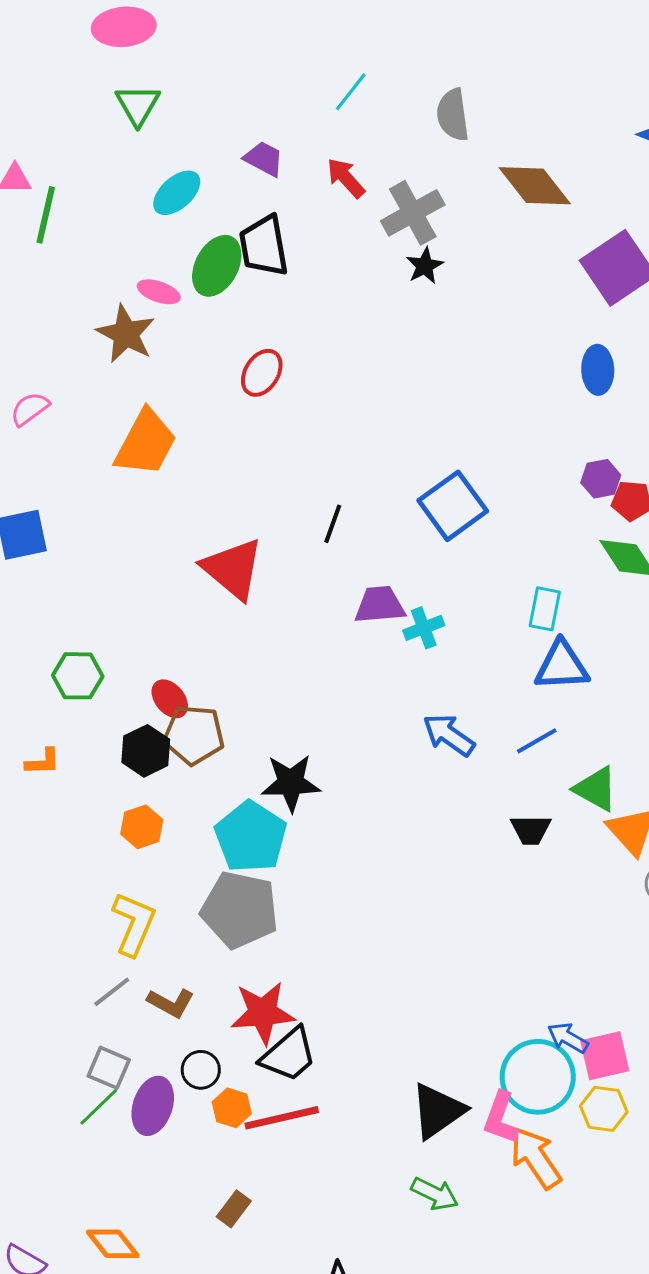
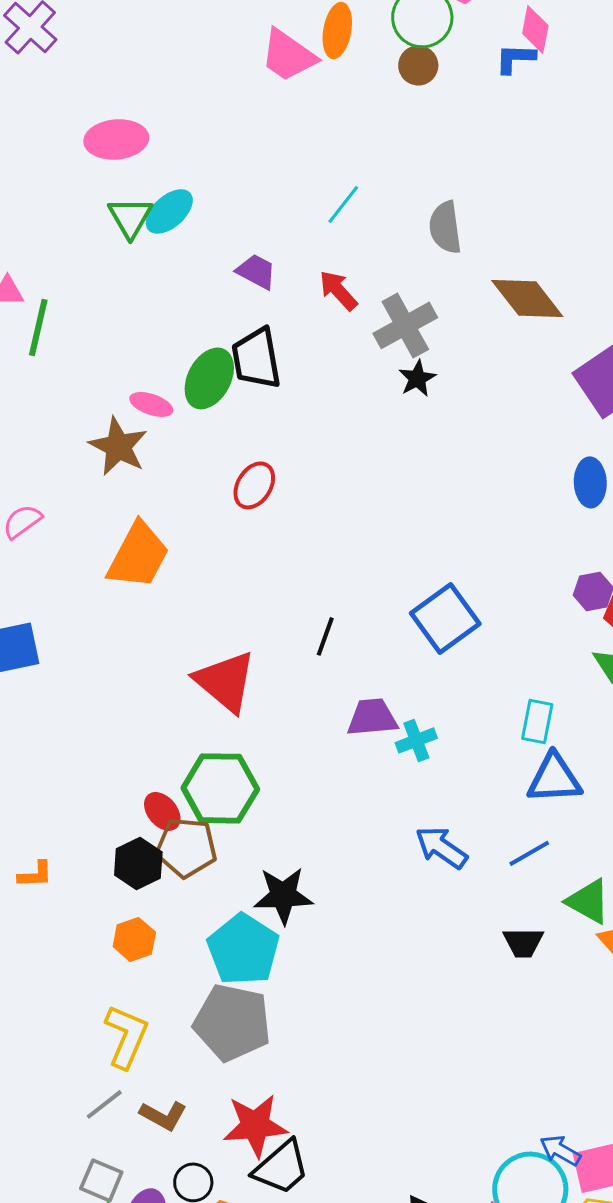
cyan ellipse: (177, 193) -> (169, 211), moved
green hexagon: (78, 676) -> (220, 788), moved, size x1.5

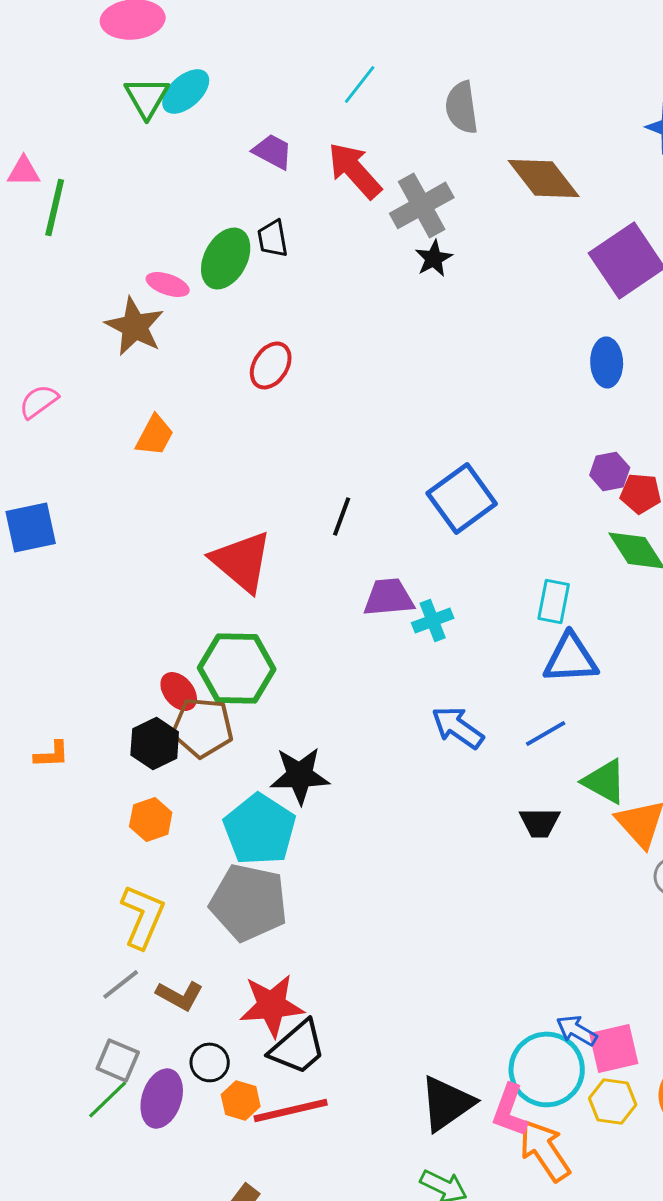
red arrow: (338, 290) -> (355, 170), size x1.4
black trapezoid: (256, 358) -> (273, 238), size x0.6
orange trapezoid: (138, 555) -> (155, 435), size x0.6

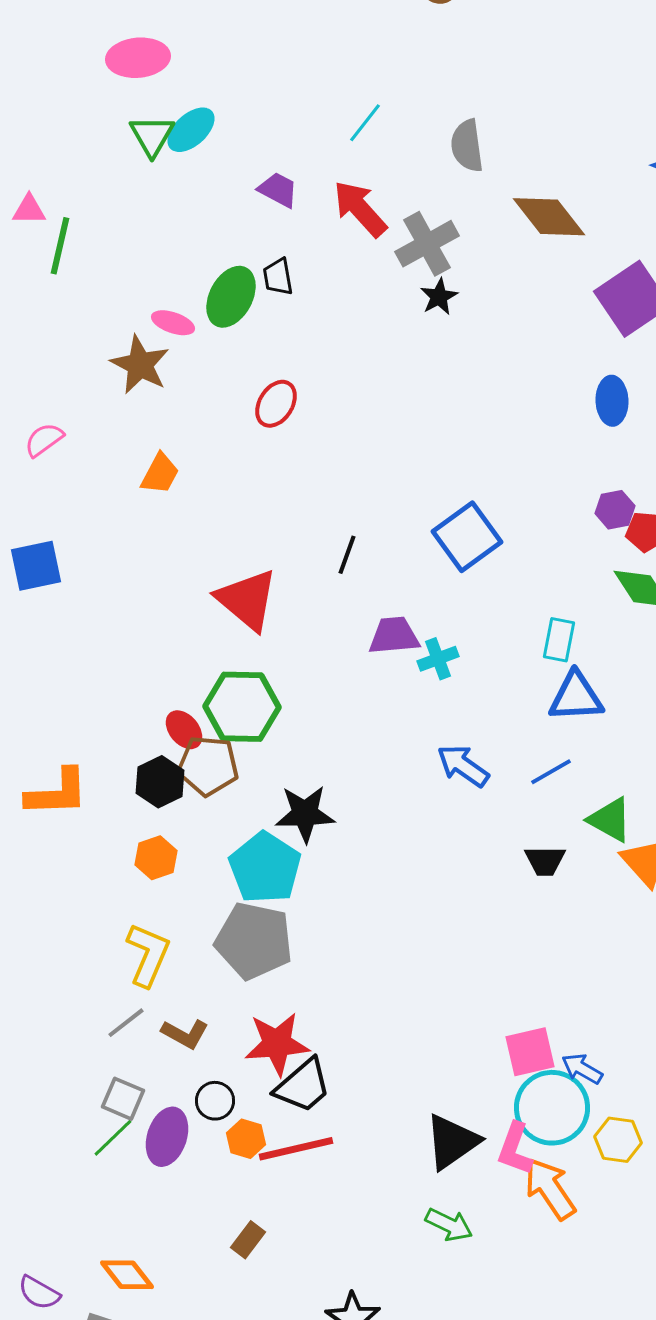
orange L-shape: (52, 754) -> (57, 793), size x1.8
pink square: (614, 1048) -> (530, 1052), moved

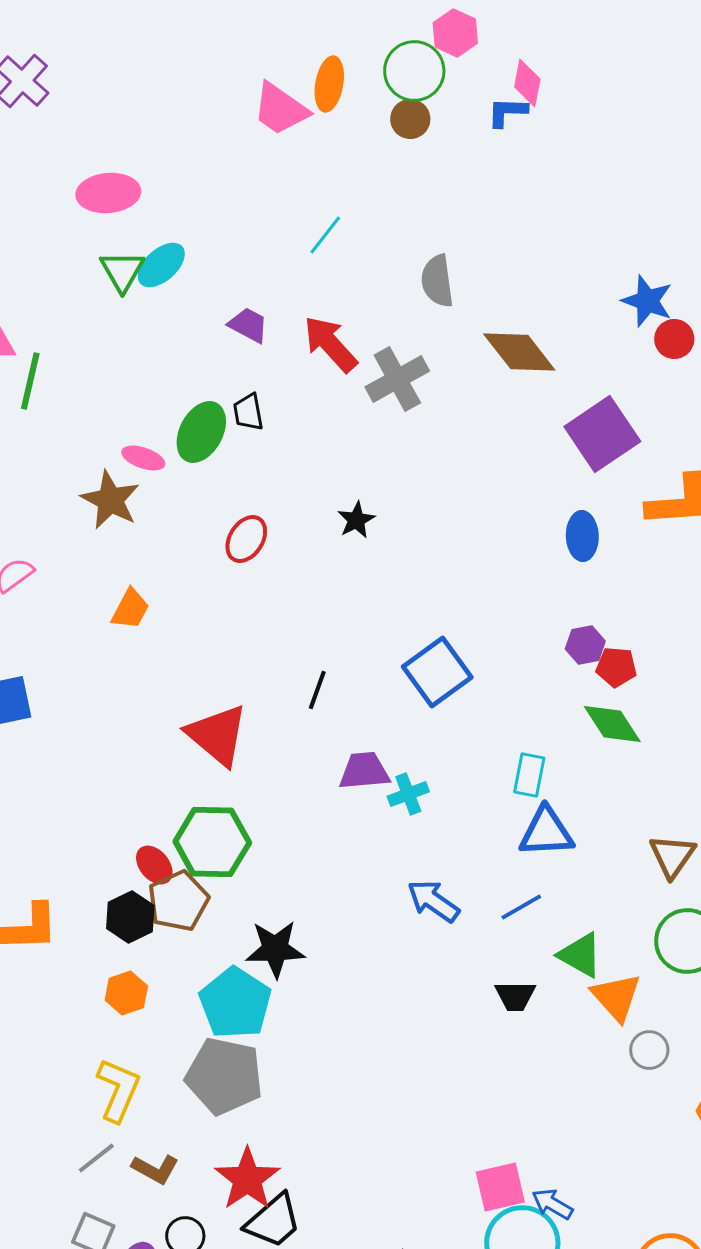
cyan line: (365, 123) -> (325, 235), moved
black star: (439, 297) -> (356, 520), moved
brown pentagon: (208, 766) -> (178, 901), turned -30
red star: (277, 1044) -> (247, 1179), turned -30

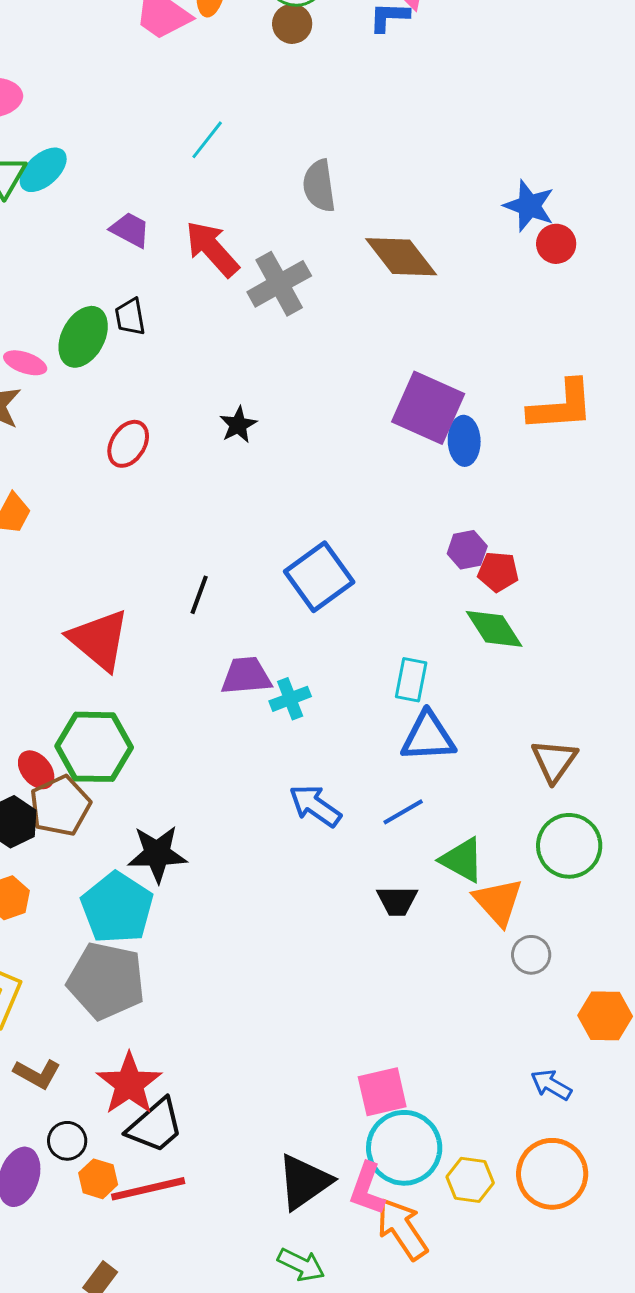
purple square: (602, 434) -> (428, 408), moved, turned -32
blue arrow: (552, 1204) -> (551, 1085), moved

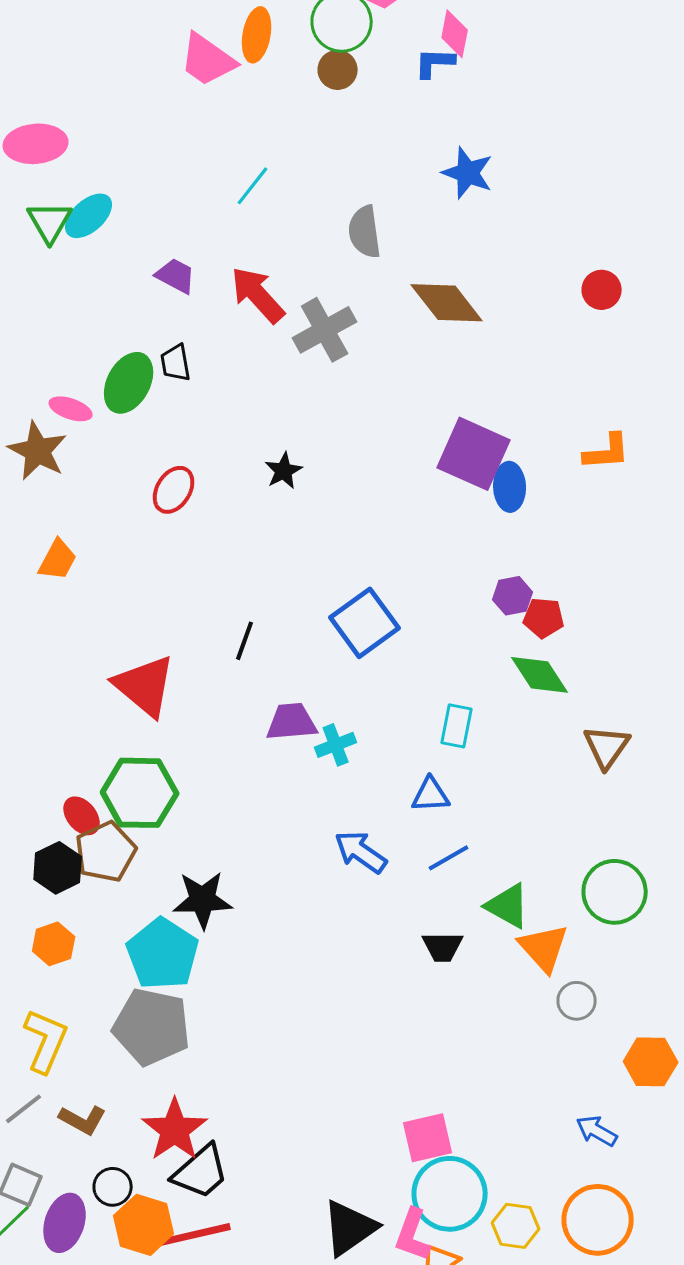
blue star: (529, 206) -> (468, 173), moved
orange L-shape: (561, 406) -> (607, 452), size x0.7
blue triangle: (428, 737) -> (431, 795), moved, size x0.7
brown triangle: (554, 761) -> (607, 747), moved
orange hexagon: (98, 1179) -> (144, 1225), size x1.5

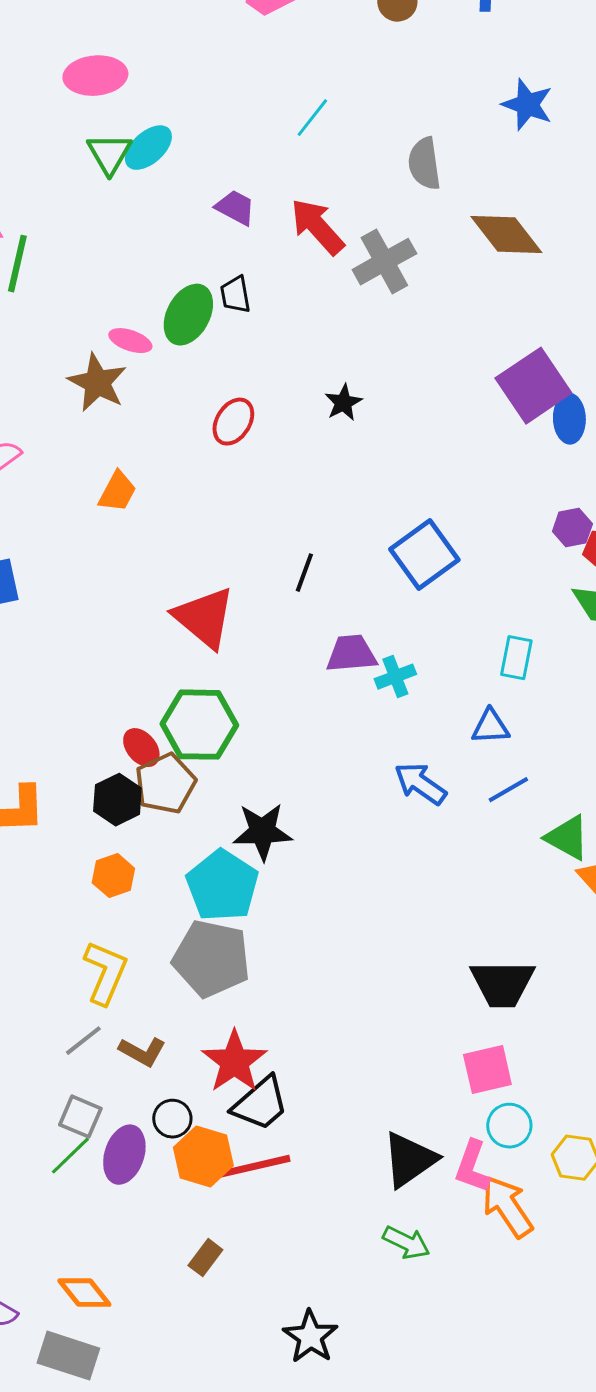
purple square: (474, 454) -> (533, 386), turned 32
black trapezoid: (443, 947) -> (502, 984), moved, size x1.6
cyan circle: (450, 1194) -> (509, 1126), size x0.6

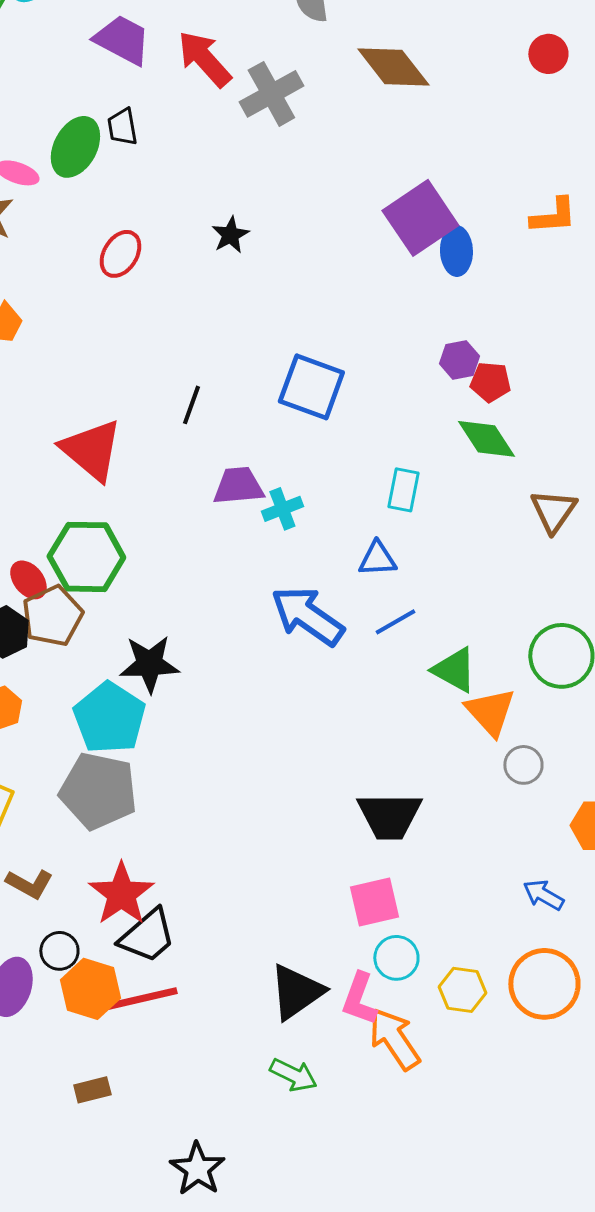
purple trapezoid: (235, 208) -> (122, 40), size x1.4
blue square: (424, 555) -> (311, 387), turned -34
blue arrow: (420, 784) -> (307, 616), size x1.4
brown rectangle: (205, 1258) -> (92, 1090), turned 39

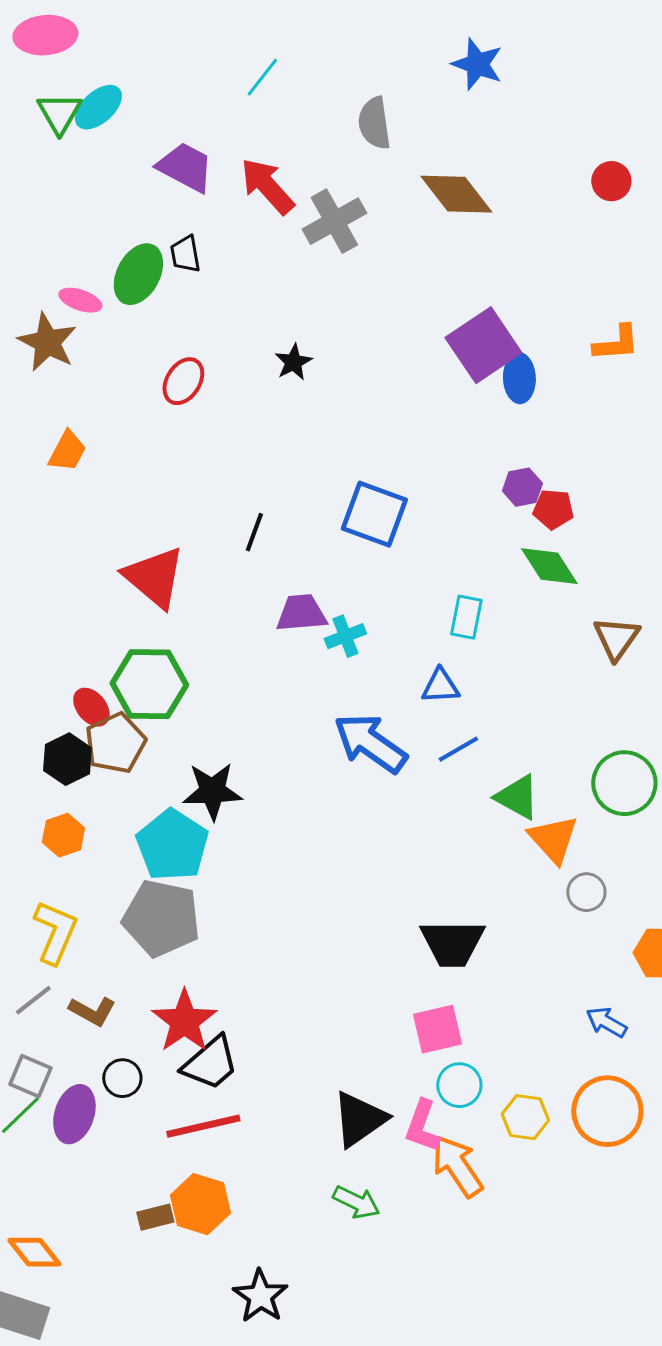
orange hexagon: (90, 989) -> (200, 1204), moved

